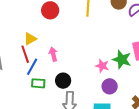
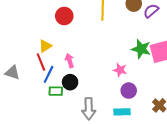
green star: (122, 59) -> (141, 49), moved
black circle: (63, 81) -> (70, 82), moved

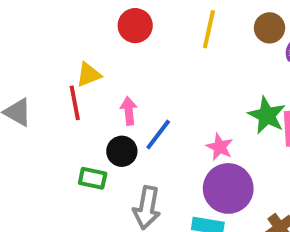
blue line: (49, 74) -> (158, 134), moved
green rectangle: (56, 91) -> (93, 178), moved
purple circle: (129, 91) -> (228, 188), size x1.6

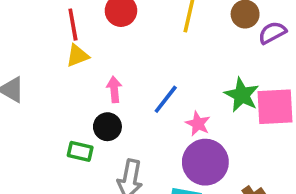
red line: (75, 103) -> (73, 25), moved
blue line: (158, 134) -> (166, 99), moved

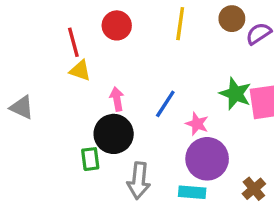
yellow triangle: (77, 56) -> (80, 71), turned 45
black circle: (107, 127) -> (114, 134), size x1.5
green rectangle: (80, 151) -> (90, 159), turned 75

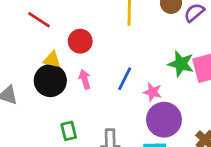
red circle: (117, 25) -> (80, 41), moved
red line: (73, 42) -> (39, 20), moved, turned -35
black circle: (114, 134) -> (50, 81), moved

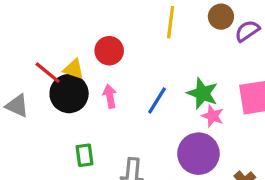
red line: (39, 20) -> (48, 73), moved
green star: (181, 64) -> (203, 93), moved
pink star: (152, 92) -> (213, 116), moved

